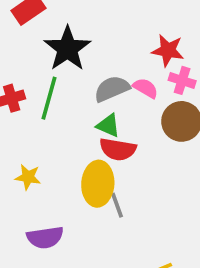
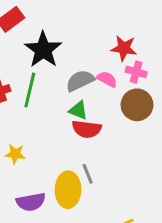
yellow ellipse: (98, 184) -> (68, 190), moved

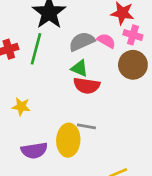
gray line: (88, 174) -> (86, 126), turned -60

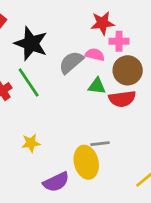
green line: (36, 49) -> (29, 83), turned -32
green triangle: (79, 68) -> (97, 86), moved
red semicircle: (87, 86) -> (122, 99), moved

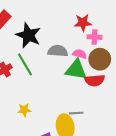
pink semicircle: (95, 55) -> (80, 54), moved
gray semicircle: (71, 62) -> (58, 51), turned 42
green triangle: (97, 86) -> (76, 70), size x1.6

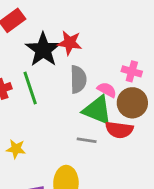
red star: (83, 23) -> (70, 43), moved
gray semicircle: (58, 51) -> (78, 79), turned 72
gray line: (76, 113) -> (87, 140), moved

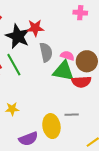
pink cross: (132, 71) -> (80, 13), moved
gray line: (87, 140) -> (72, 115), moved

